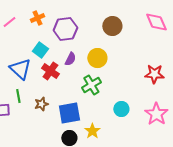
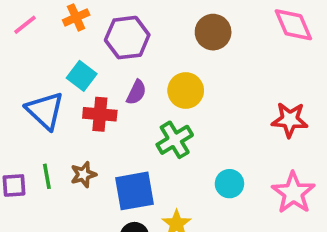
red cross: (50, 71) -> (100, 114), turned -30
green line: (18, 96) -> (47, 176), moved

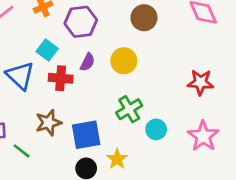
green cross: (175, 140) -> (129, 109), moved
brown star: (83, 175) -> (48, 123), size x1.4
green line: (47, 176) -> (22, 151), moved, turned -42

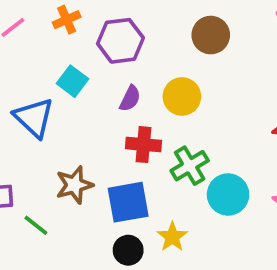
red cross: (61, 78) -> (143, 145), moved
cyan circle: (156, 129) -> (228, 194), size x1.4

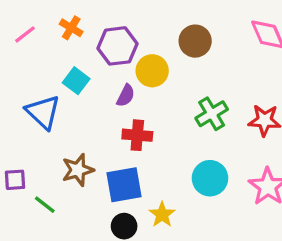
orange cross: (67, 20) -> (71, 28), turned -35
yellow circle: (182, 97) -> (152, 71), moved
green cross: (190, 166) -> (212, 114), moved

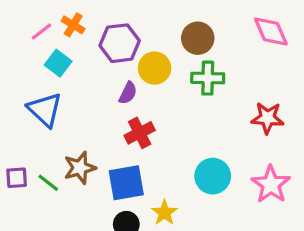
pink line: (25, 34) -> (42, 32), moved
cyan square: (76, 81) -> (58, 63), moved
green cross: (212, 114) -> (208, 78), moved, turned 32
red cross: (137, 135) -> (140, 133), turned -32
green line: (45, 205) -> (48, 183), moved

